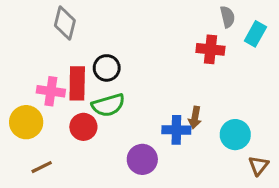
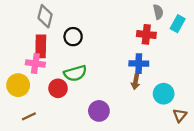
black circle: (107, 68) -> (73, 37), moved
red rectangle: (77, 83) -> (41, 46), moved
blue cross: (176, 130) -> (139, 64), moved

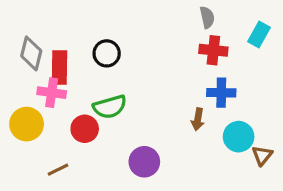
gray semicircle: (158, 12) -> (207, 17), moved
gray diamond: (45, 16) -> (31, 53), moved
blue cross: (139, 64) -> (221, 93), moved
brown triangle: (180, 115) -> (262, 155), moved
brown line: (29, 116) -> (58, 170), moved

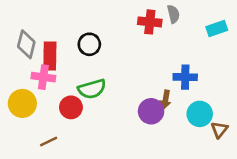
cyan rectangle: (259, 35) -> (217, 29), turned 42
red cross: (213, 50) -> (150, 22), moved
purple circle: (144, 162) -> (151, 111), moved

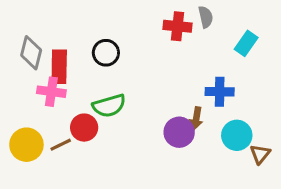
cyan rectangle: (217, 29) -> (246, 43), moved, turned -36
yellow circle: (22, 103) -> (26, 145), moved
brown line: (49, 141) -> (61, 145), moved

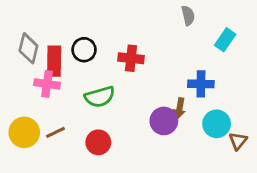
red cross: (178, 26) -> (131, 58), moved
black circle: (106, 53) -> (84, 50), moved
red circle: (84, 128) -> (98, 142), moved

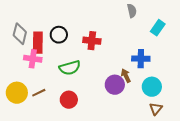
brown arrow: (180, 108) -> (126, 76), turned 144
brown triangle: (238, 141) -> (156, 109), moved

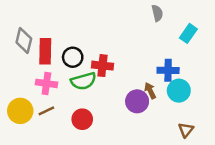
black circle: (59, 35) -> (73, 57), moved
red cross: (92, 41) -> (102, 66), moved
pink cross: (33, 59) -> (46, 83), moved
cyan circle: (152, 87) -> (179, 91), moved

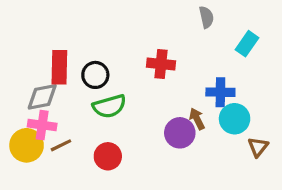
gray diamond: (24, 41) -> (42, 97), moved, turned 65
red cross: (102, 66) -> (161, 64), moved
pink cross: (46, 83) -> (42, 125), moved
brown triangle: (186, 130) -> (258, 147), moved

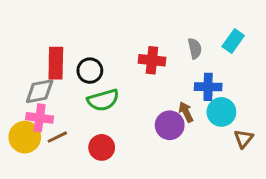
gray semicircle: (206, 17) -> (195, 48), moved

